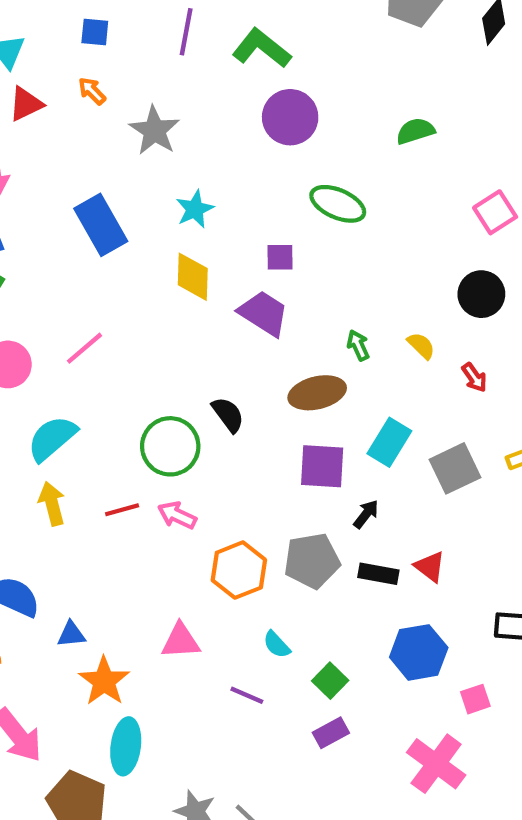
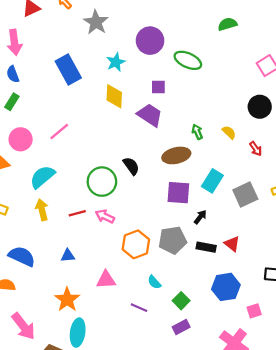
purple circle: (290, 117) -> (150, 41), moved
blue triangle: (71, 634) -> (68, 256), moved

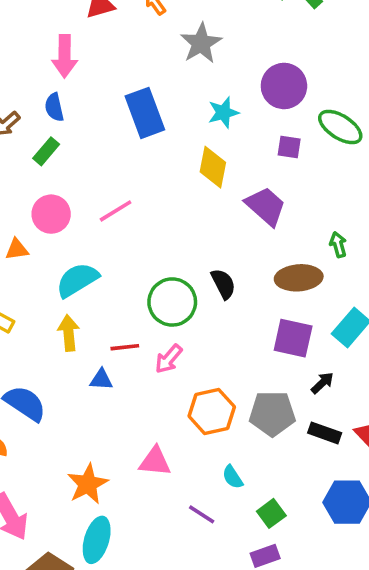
purple square: (158, 87) -> (289, 147), moved
pink arrow: (105, 216) -> (169, 359), turned -84
blue triangle: (68, 256) -> (101, 380), moved

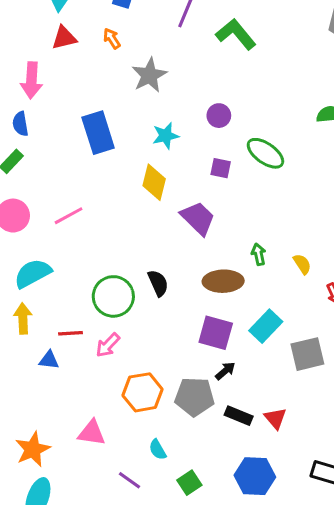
purple circle: (284, 86) -> (219, 116), size x0.6
black arrow: (322, 383) -> (225, 371), moved

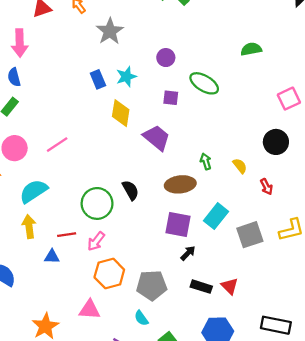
blue rectangle: (98, 133) -> (98, 79), moved, size x0.6
orange hexagon: (143, 392) -> (109, 274), moved
gray pentagon: (195, 397) -> (152, 285), moved

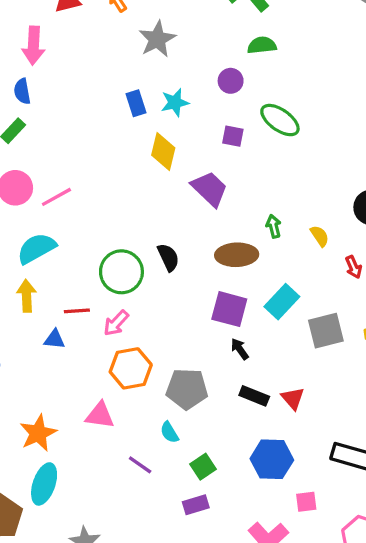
green semicircle: (251, 49) -> (262, 45), moved
pink line: (57, 145) -> (56, 197), moved
black arrow: (188, 253) -> (240, 349), turned -84

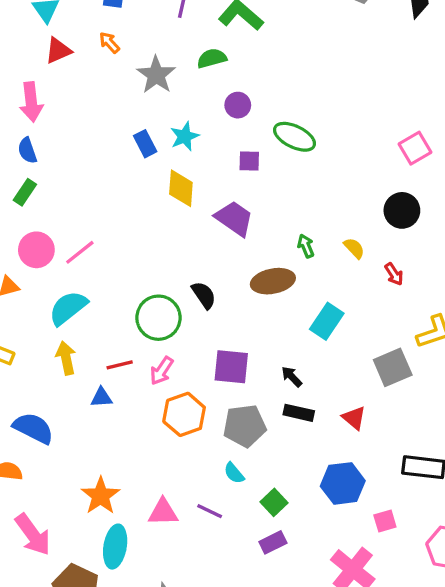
green semicircle: (262, 45) -> (212, 58), moved
purple square: (229, 309) -> (231, 367), moved
gray square: (326, 331) -> (393, 367), moved
black rectangle: (254, 396) -> (299, 413), moved
pink triangle: (100, 415) -> (163, 512), moved

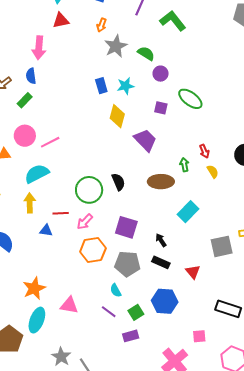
orange arrow: (109, 43) -> (102, 25), moved, turned -128
green semicircle: (212, 58) -> (146, 53), moved, turned 36
red arrow: (394, 274) -> (204, 151), moved
blue hexagon: (343, 483) -> (165, 301), moved
purple line: (210, 511) -> (109, 312), moved

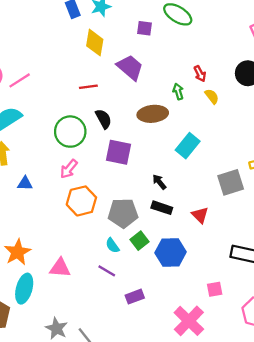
red line: (61, 213) -> (88, 87), moved
purple square: (126, 227) -> (118, 152), moved
green square: (136, 312) -> (139, 241), moved

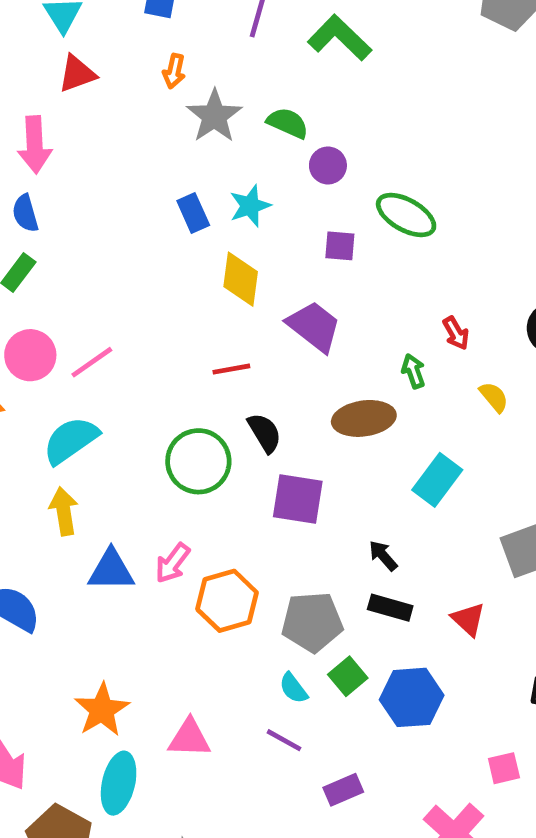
yellow semicircle: (212, 96) -> (494, 397), moved
pink arrow: (69, 169) -> (173, 563), moved
blue triangle: (25, 183) -> (111, 570), size x1.5

